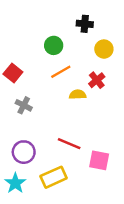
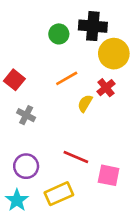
black cross: (85, 24) -> (93, 26), size x1.5
green circle: (54, 45) -> (59, 34), moved
yellow circle: (104, 49) -> (114, 54), size x1.5
yellow semicircle: (78, 95) -> (85, 103), turned -56

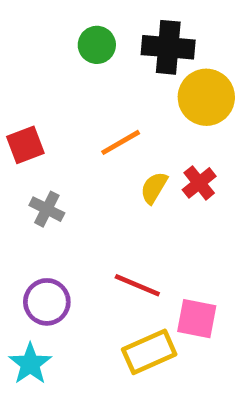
green circle: (59, 34) -> (97, 45), moved
red square: (14, 80) -> (25, 145), turned 30
red cross: (106, 88) -> (199, 183), moved
yellow rectangle: (59, 194) -> (149, 352), moved

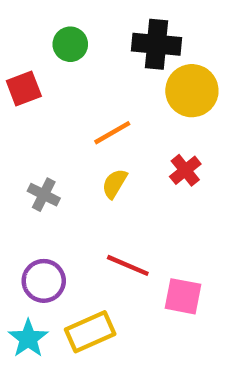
green circle: (97, 45) -> (70, 44), moved
red square: (25, 145) -> (24, 88), moved
yellow semicircle: (154, 188) -> (114, 184), moved
yellow rectangle: (149, 352) -> (90, 332), moved

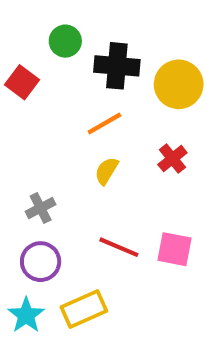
black cross: (157, 44) -> (117, 66), moved
red square: (24, 88) -> (22, 82), turned -32
gray cross: (44, 195) -> (41, 208), moved, turned 36
pink square: (183, 296) -> (175, 249), moved

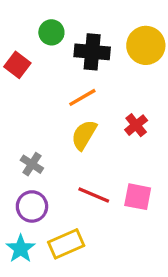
yellow circle: (179, 84) -> (146, 45), moved
yellow semicircle: (106, 171) -> (84, 135), size x1.4
gray cross: (41, 208) -> (32, 164), turned -30

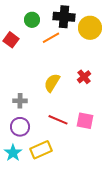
black cross: (92, 52) -> (64, 17), moved
orange line: (82, 97) -> (51, 38), moved
gray cross: (32, 164) -> (20, 101), turned -32

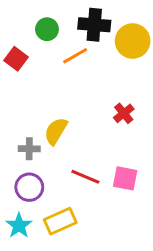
yellow semicircle: (52, 83) -> (56, 131), moved

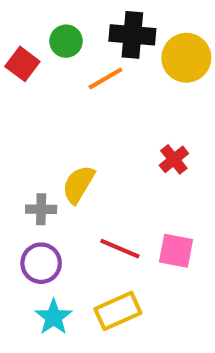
red square: (16, 59) -> (22, 64), moved
yellow rectangle: (60, 221) -> (118, 311), moved
cyan star: (19, 226) -> (54, 317), moved

